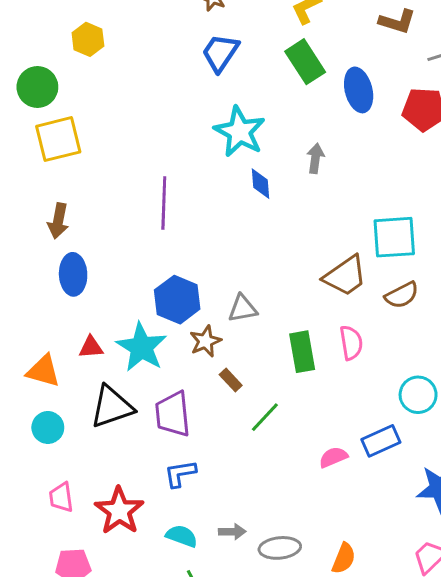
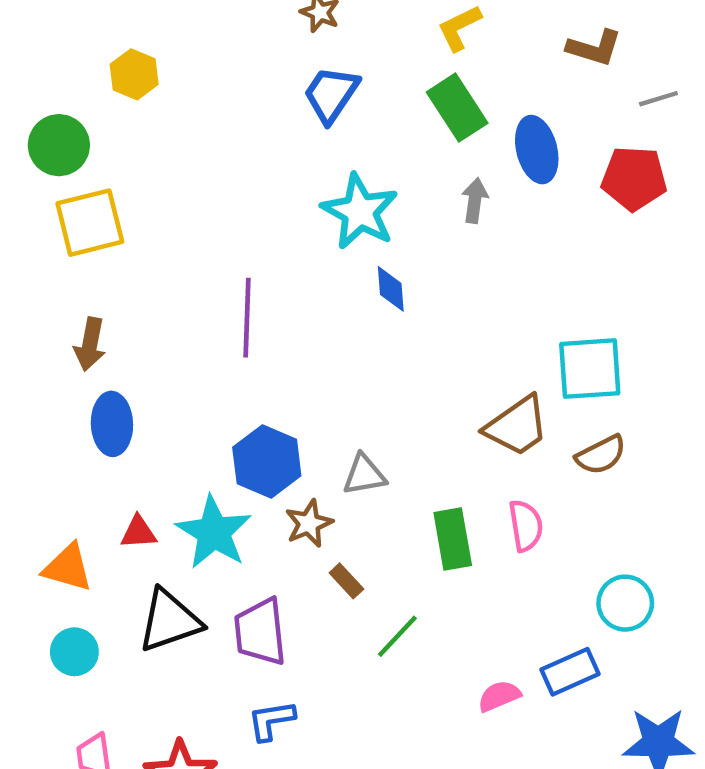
gray arrow: (315, 158) -> (475, 200), moved

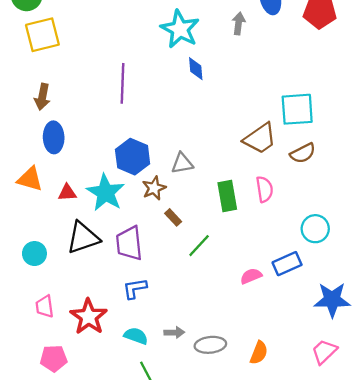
orange triangle: (68, 568) -> (30, 179), moved

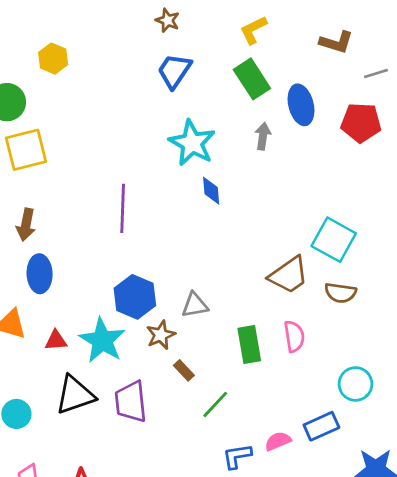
cyan square: (297, 109) -> (334, 240), turned 33
brown semicircle: (303, 153) -> (340, 293), turned 35
blue L-shape: (135, 288) -> (237, 456), moved

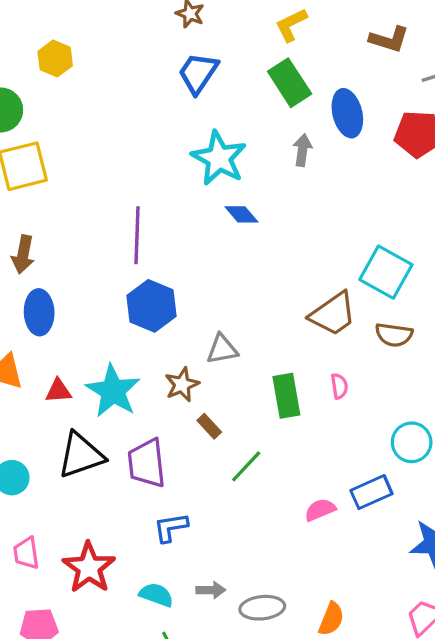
blue diamond: (211, 191) -> (241, 214), turned -36
blue hexagon: (135, 297) -> (151, 306), moved
pink semicircle: (294, 336) -> (339, 386), size x0.7
blue L-shape: (237, 456) -> (171, 527), moved

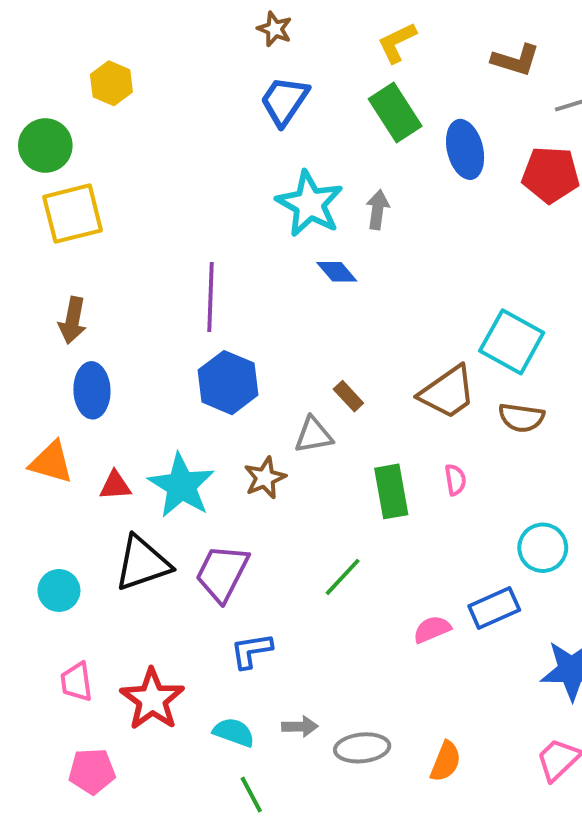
gray arrow: (302, 150) -> (378, 210), moved
brown rectangle: (209, 426) -> (348, 396), moved
purple trapezoid: (147, 463) -> (222, 573), turned 33

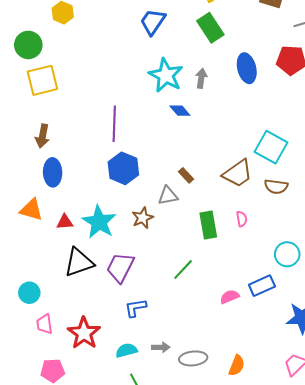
blue ellipse: (465, 149) -> (247, 68), moved
cyan circle: (59, 590) -> (29, 293), moved
cyan semicircle: (234, 732) -> (126, 350), turned -35

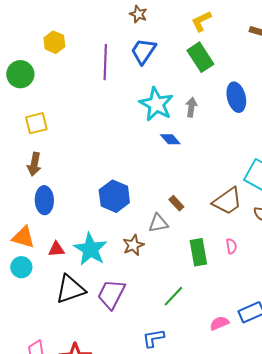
yellow square: (42, 80) -> (36, 123), moved, size x0.7
purple line: (114, 124) -> (105, 62), moved
cyan circle: (29, 293) -> (21, 267), moved
blue L-shape: (136, 308) -> (153, 338), moved

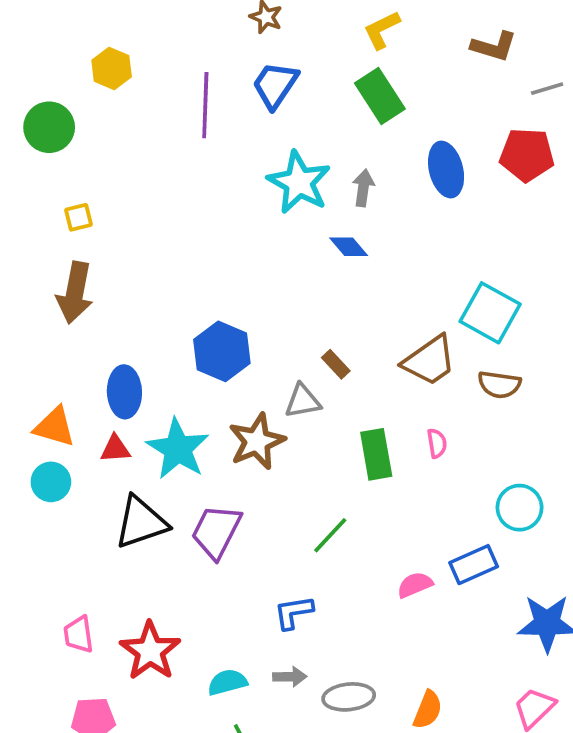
yellow square: (36, 123) -> (79, 217), size x0.7
blue diamond: (170, 139) -> (349, 247), moved
brown arrow: (34, 164) -> (75, 293), size x1.4
blue ellipse: (44, 200) -> (124, 392), moved
brown star: (133, 245) -> (257, 441), size x1.4

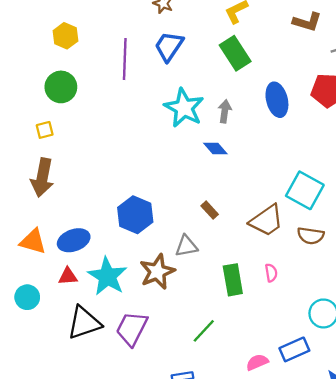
green circle: (49, 127) -> (61, 87), moved
brown rectangle: (336, 364) -> (210, 210), moved
blue ellipse: (124, 392) -> (74, 240), turned 72
orange triangle: (55, 427) -> (33, 241), moved

